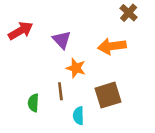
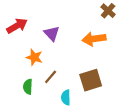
orange star: (76, 68) -> (34, 57), moved
brown line: (60, 91) -> (51, 77), turned 48

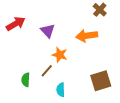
orange star: (34, 57) -> (60, 55), moved
brown square: (91, 80) -> (101, 81), moved

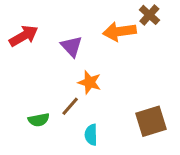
orange arrow: (87, 36) -> (120, 31), moved
green semicircle: (26, 80) -> (39, 120), turned -104

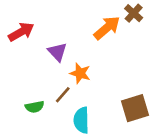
orange arrow: (120, 31) -> (107, 28), turned 148
purple triangle: (72, 46) -> (57, 52), moved
cyan semicircle: (91, 135) -> (81, 120), size x1.4

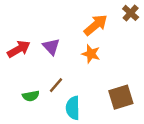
brown cross: (134, 13) -> (131, 13), moved
red arrow: (21, 32) -> (19, 49), moved
orange star: (80, 73) -> (91, 54), moved

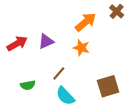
purple triangle: (51, 47) -> (46, 41), turned 49
brown line: (56, 85) -> (59, 73), moved
cyan semicircle: (73, 108) -> (65, 96), turned -42

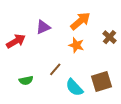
brown cross: (117, 11) -> (110, 37), moved
purple triangle: (46, 41) -> (43, 27), moved
cyan semicircle: (65, 96) -> (74, 87), moved

